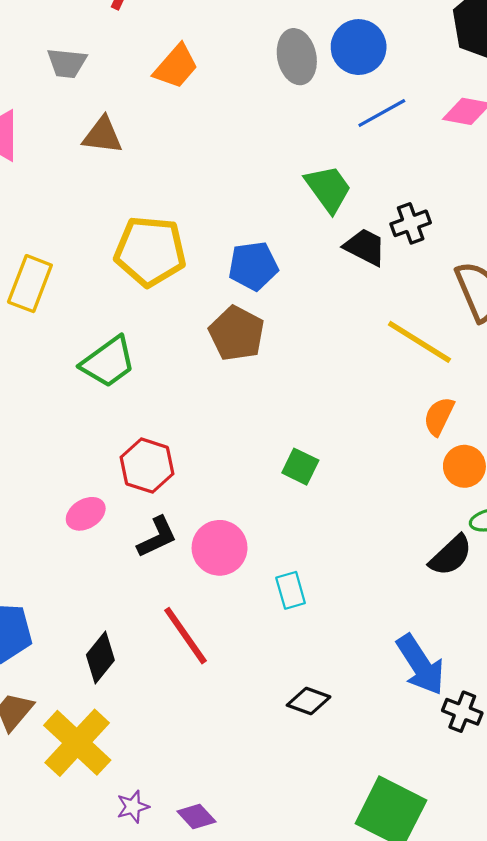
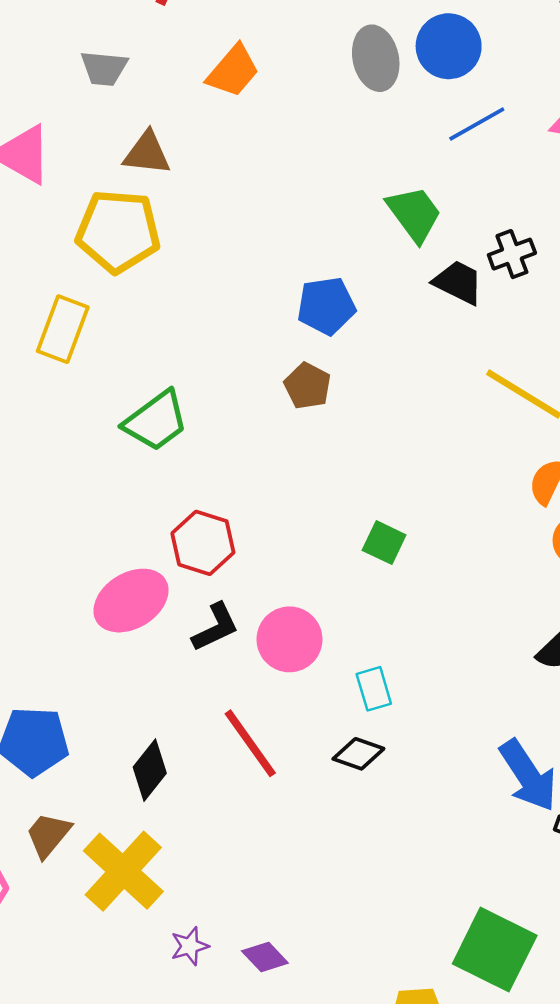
yellow pentagon: (150, 251) -> (118, 231), moved
brown pentagon: (237, 333) -> (308, 386), size x0.7
pink ellipse: (86, 514) -> (131, 601), size x1.6
black diamond: (309, 701) -> (358, 754), moved

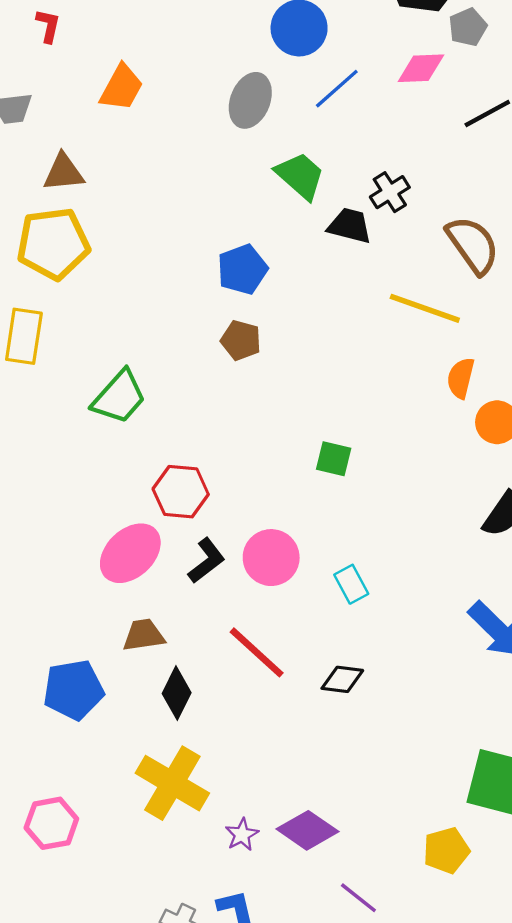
gray ellipse: (376, 58) -> (250, 100), moved, turned 46
black diamond: (358, 754) -> (342, 679), moved
brown trapezoid: (48, 835) -> (144, 635), moved, turned 54
purple diamond: (265, 957) -> (307, 830), size x1.5

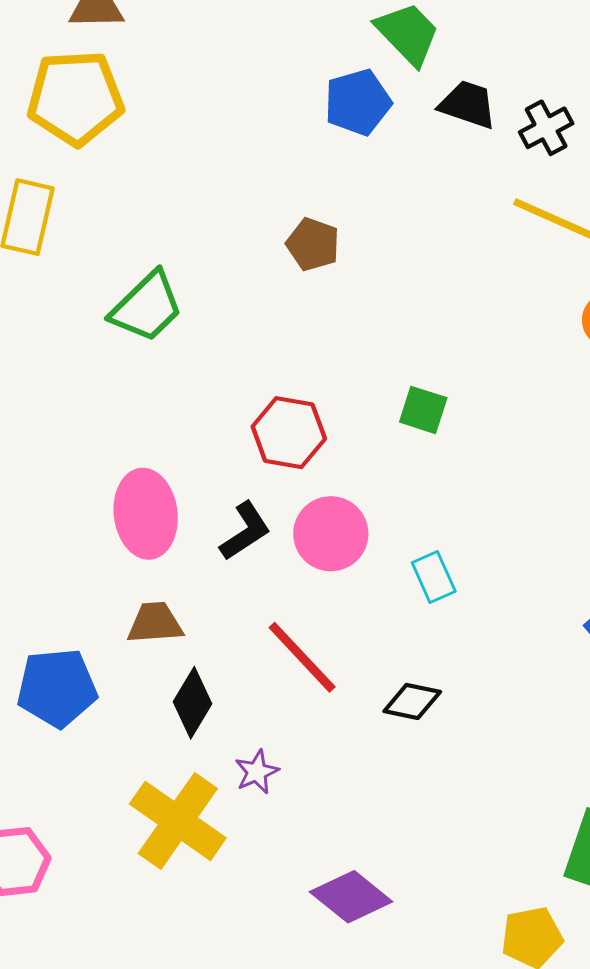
black cross: (390, 192) -> (546, 128), moved
blue pentagon: (242, 269) -> (358, 102), moved
red hexagon: (181, 492) -> (289, 433), moved
pink ellipse: (130, 553) -> (146, 514), turned -58
purple star: (242, 835) -> (257, 772), moved

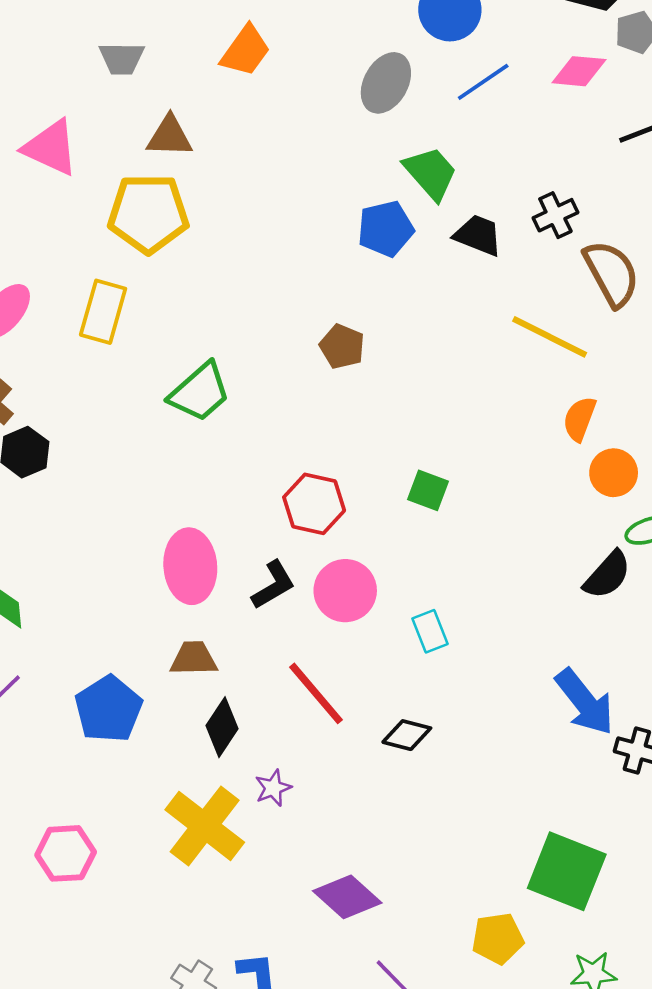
black cross: (546, 128) -> (555, 215), moved
blue pentagon: (57, 688) -> (108, 709), turned -30

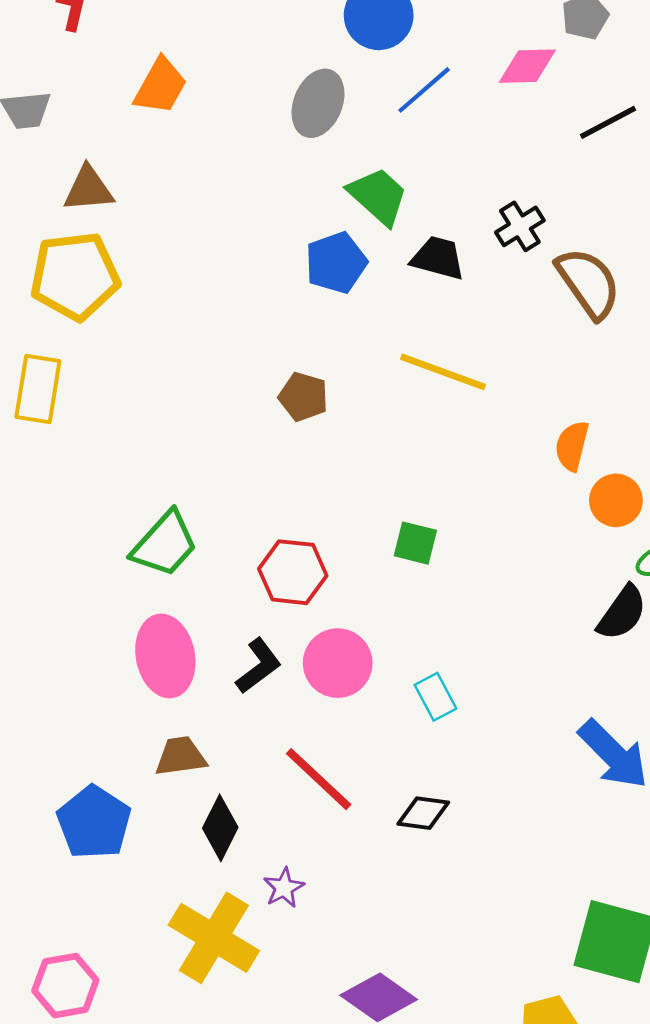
yellow line: (550, 337) -> (443, 372), moved
green trapezoid: (200, 392) -> (165, 544), moved

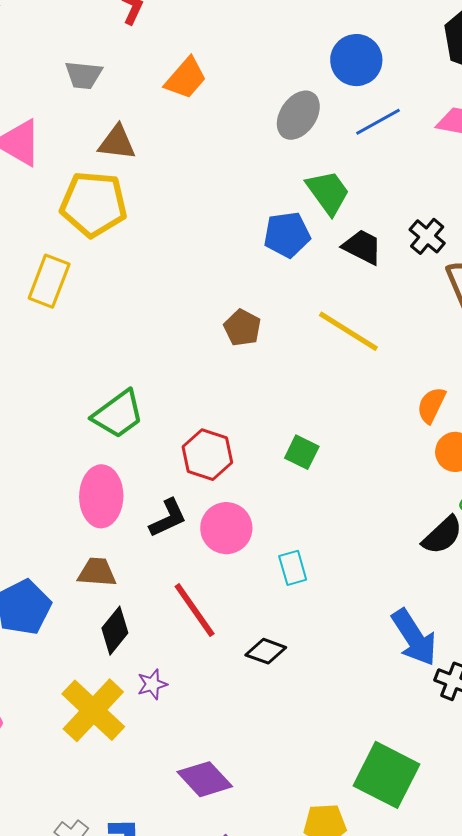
black cross: (520, 226) -> (427, 236), turned -30

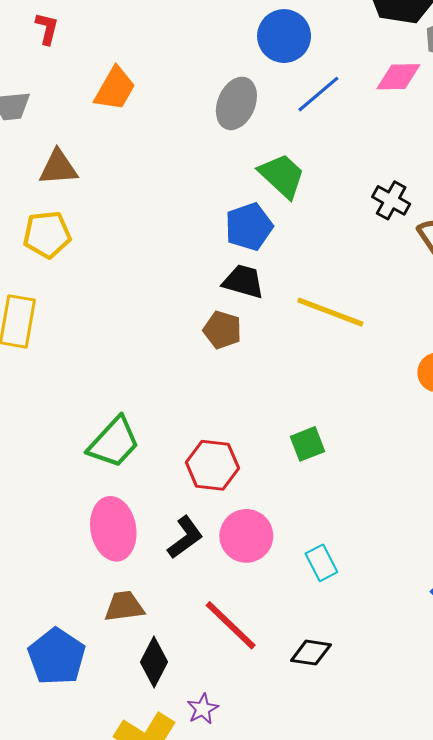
yellow pentagon: (94, 204) -> (47, 234), size x0.7
black trapezoid: (362, 247) -> (243, 281), moved
green square: (302, 452) -> (307, 444), turned -36

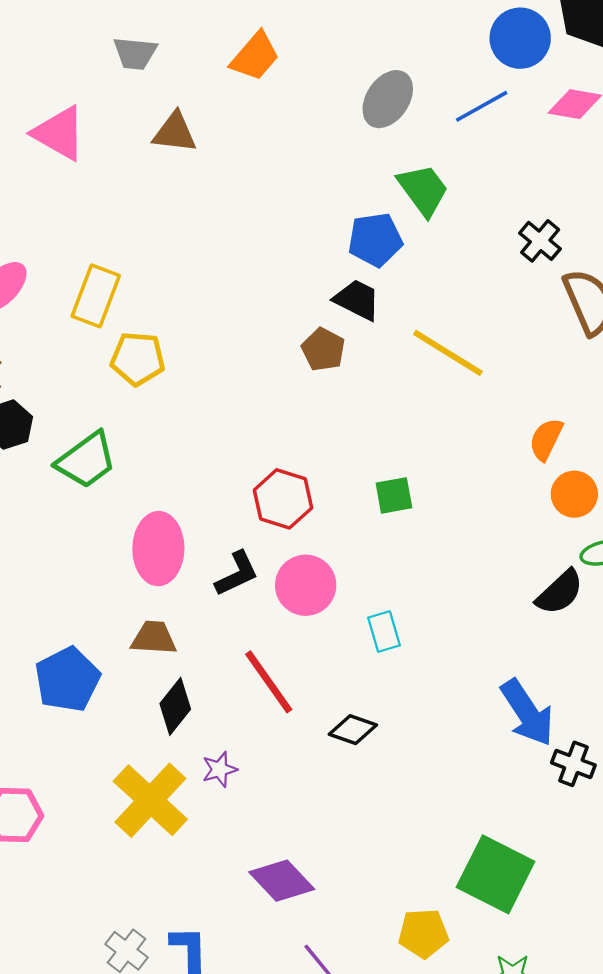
blue circle: (284, 36) -> (520, 38), moved
yellow pentagon: (47, 234) -> (138, 359), moved
green trapezoid: (114, 442) -> (86, 460), moved

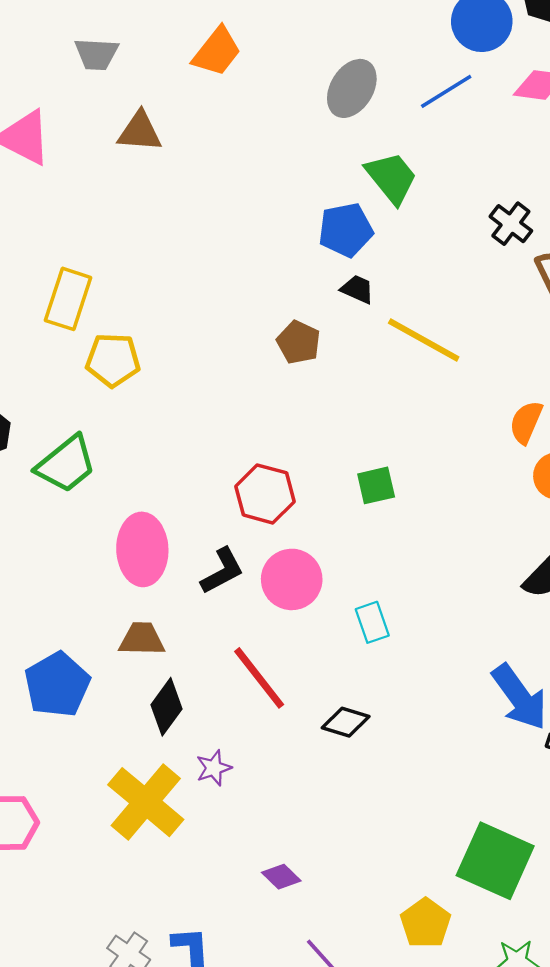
black trapezoid: (357, 300) -> (357, 289), moved, size x0.7
purple diamond: (282, 881) -> (281, 877), size x0.6
yellow pentagon: (423, 933) -> (426, 923), turned -30

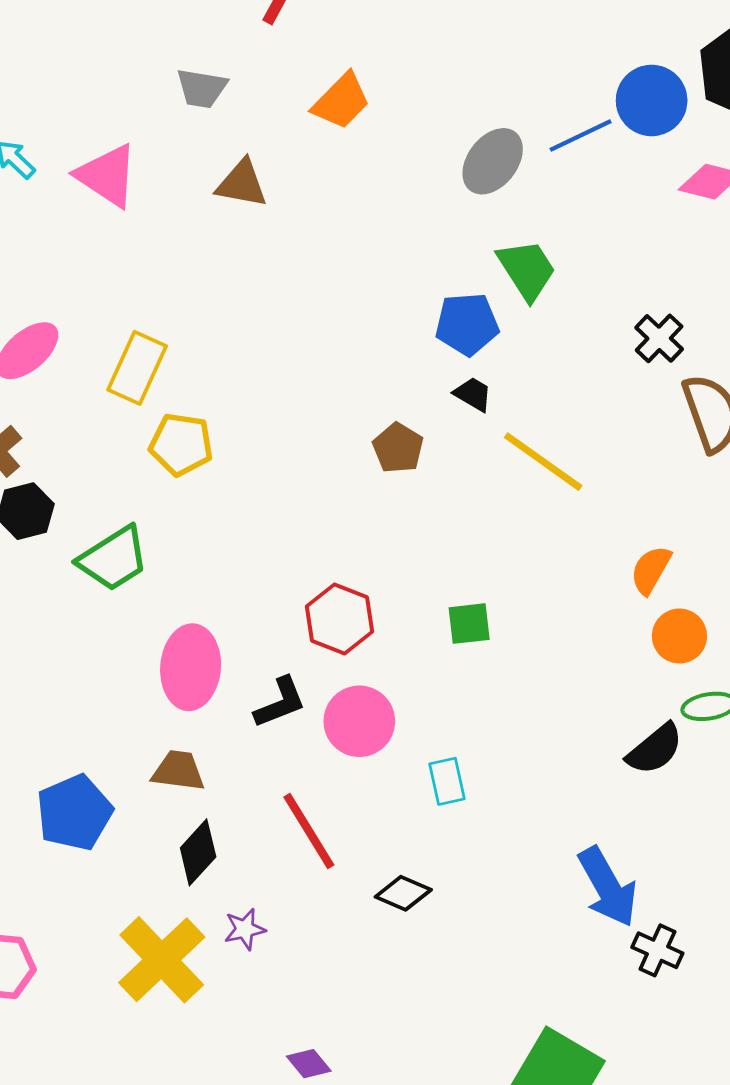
blue line: (446, 91) -> (581, 135), moved

